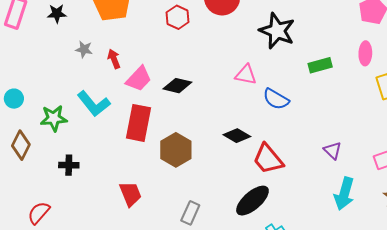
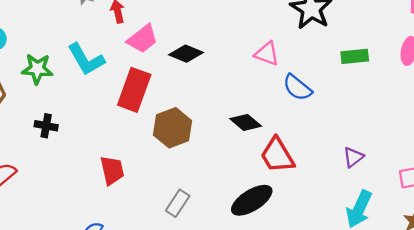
purple triangle: (333, 151) -> (353, 157), turned 30

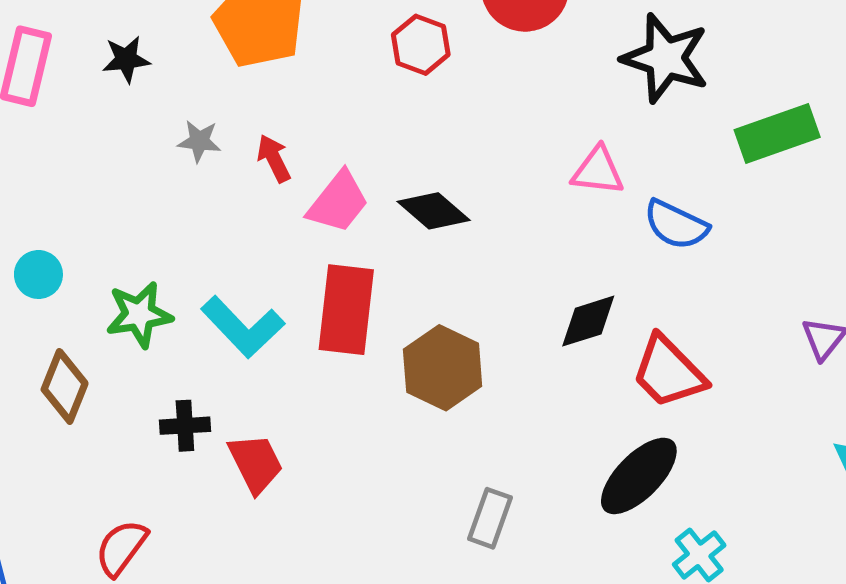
black diamond: (186, 54) -> (434, 211), turned 32
green rectangle: (355, 56) -> (777, 134), size x1.4
cyan L-shape: (86, 59) -> (243, 327), moved
black diamond: (246, 122) -> (588, 321), turned -44
red trapezoid: (112, 170) -> (256, 463), moved

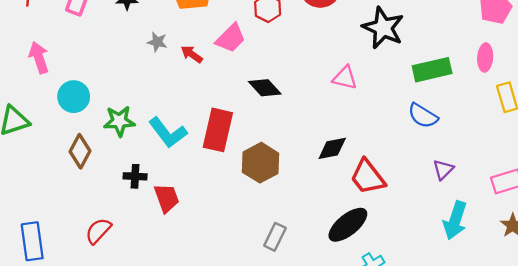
red arrow: (274, 158) -> (192, 54), turned -35
pink trapezoid: (338, 202) -> (231, 38), moved
blue semicircle: (676, 225) -> (423, 116), moved
cyan circle: (38, 274) -> (74, 97), size x1.4

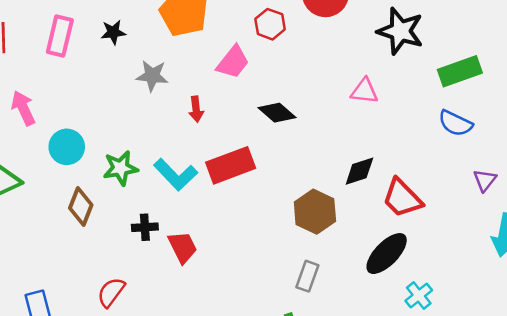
gray star: (157, 42) -> (152, 76), size x1.4
red arrow: (192, 54) -> (196, 109), moved, turned -125
red rectangle: (218, 130) -> (231, 165), turned 63
brown hexagon: (261, 163) -> (315, 212), moved

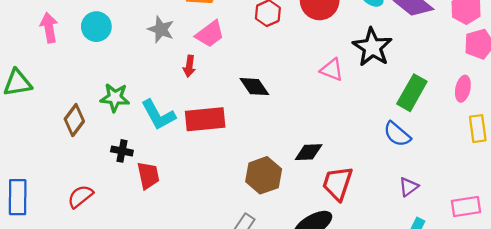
pink trapezoid: (233, 62) -> (210, 34), moved
green rectangle: (460, 71) -> (412, 93), turned -56
pink triangle: (364, 91) -> (332, 70), moved
cyan circle: (67, 147) -> (96, 27), moved
red trapezoid: (402, 198) -> (337, 183), turned 48

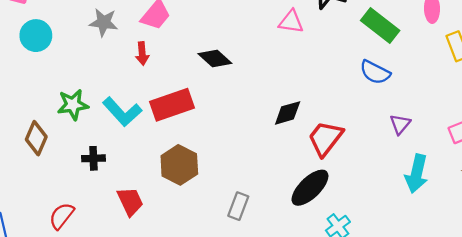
green rectangle: (412, 93) -> (380, 26), turned -68
red trapezoid: (148, 175) -> (130, 201), moved
brown hexagon: (264, 175) -> (179, 165), moved
red trapezoid: (337, 183) -> (325, 138), turned 33

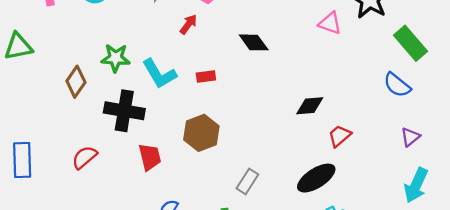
red arrow: (142, 53) -> (188, 24), turned -150
red rectangle: (172, 105) -> (206, 77), size x0.5
red trapezoid: (325, 138) -> (340, 136), size x0.7
black cross: (93, 158) -> (124, 111), size x1.8

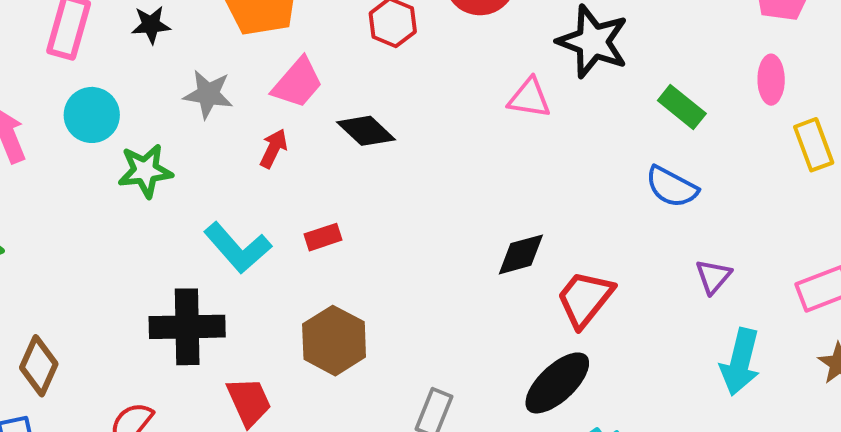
black diamond: (254, 42) -> (366, 131), moved
green rectangle: (411, 43) -> (682, 107), size x0.7
green star: (116, 58) -> (145, 171), moved
brown diamond: (76, 82) -> (39, 366), moved
red trapezoid: (340, 136) -> (585, 299), size x1.4

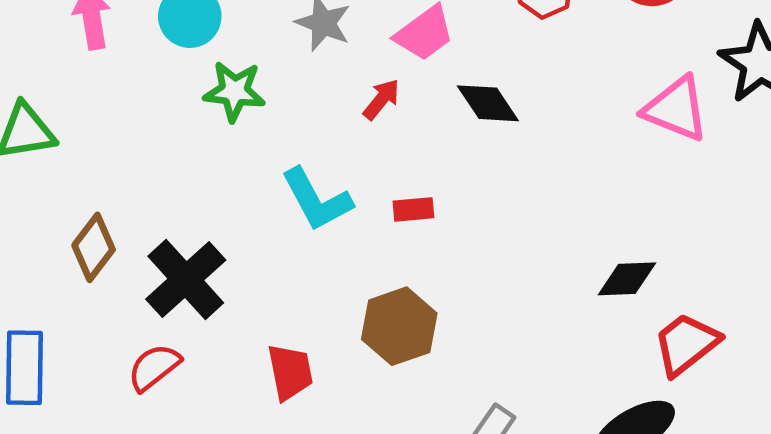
pink triangle: (529, 98) -> (676, 109), size x1.4
black cross: (187, 327) -> (186, 280), moved, turned 36
brown diamond: (39, 366) -> (94, 247), moved

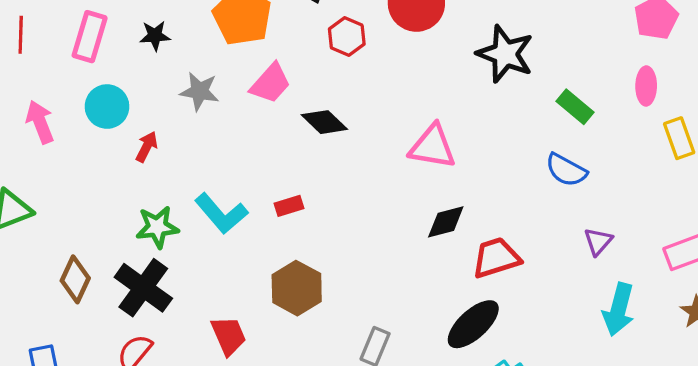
green star: (234, 91) -> (157, 227), moved
red arrow: (381, 99) -> (147, 147), moved
pink triangle: (676, 109) -> (433, 147), moved
red trapezoid: (686, 344) -> (496, 258), turned 33

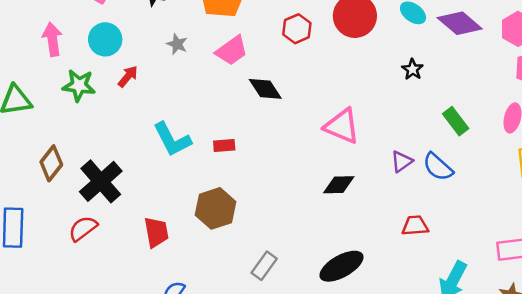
black star: (505, 54) -> (413, 69), size x0.5
gray star: (200, 91) -> (177, 44), size x0.7
green star: (157, 227) -> (79, 85), moved
purple triangle: (598, 241) -> (402, 161), moved
red trapezoid: (496, 258) -> (415, 226), moved, size x0.7

